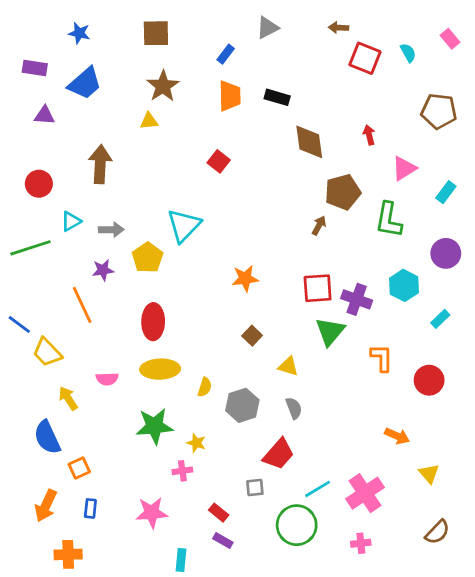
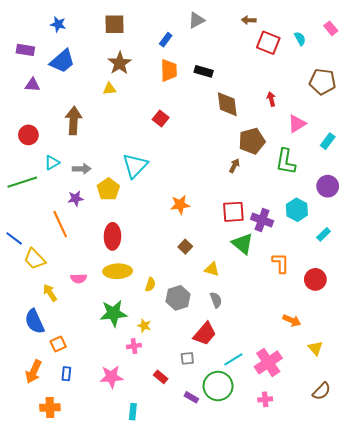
green triangle: (330, 331) -> (243, 244), turned -30
purple rectangle: (223, 540) -> (191, 397), moved

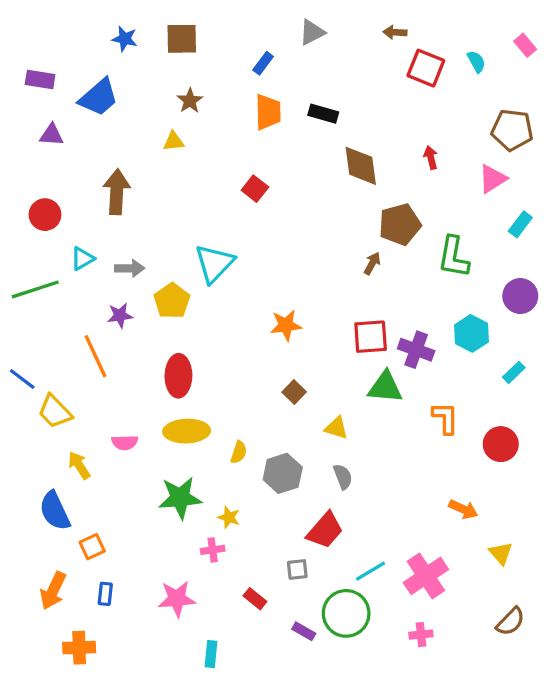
blue star: (58, 24) -> (125, 39), moved
brown star: (120, 63) -> (190, 101), size x0.7
pink triangle: (297, 124) -> (493, 179), moved
green triangle: (243, 244) -> (385, 387), turned -35

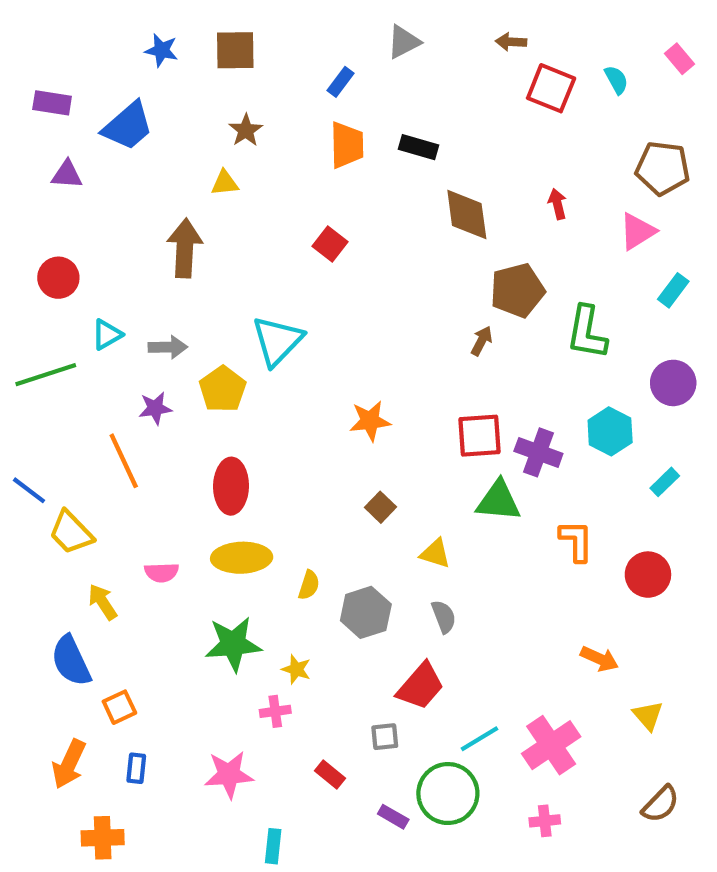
brown arrow: (117, 192) -> (185, 248), moved

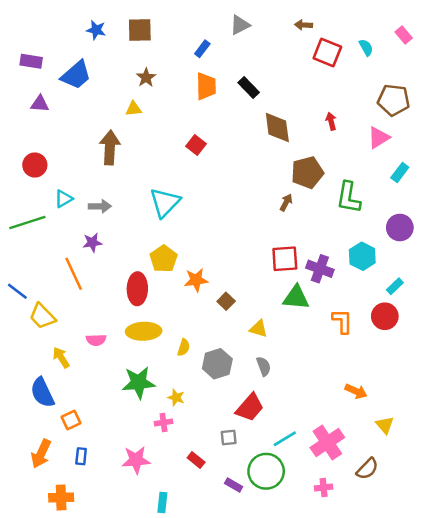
black rectangle: (418, 147) -> (249, 88), turned 30
yellow pentagon: (223, 389) -> (164, 259), moved
orange star: (370, 421) -> (196, 280), moved
red circle: (648, 575) -> (385, 316), moved
brown semicircle: (661, 804) -> (367, 469), moved

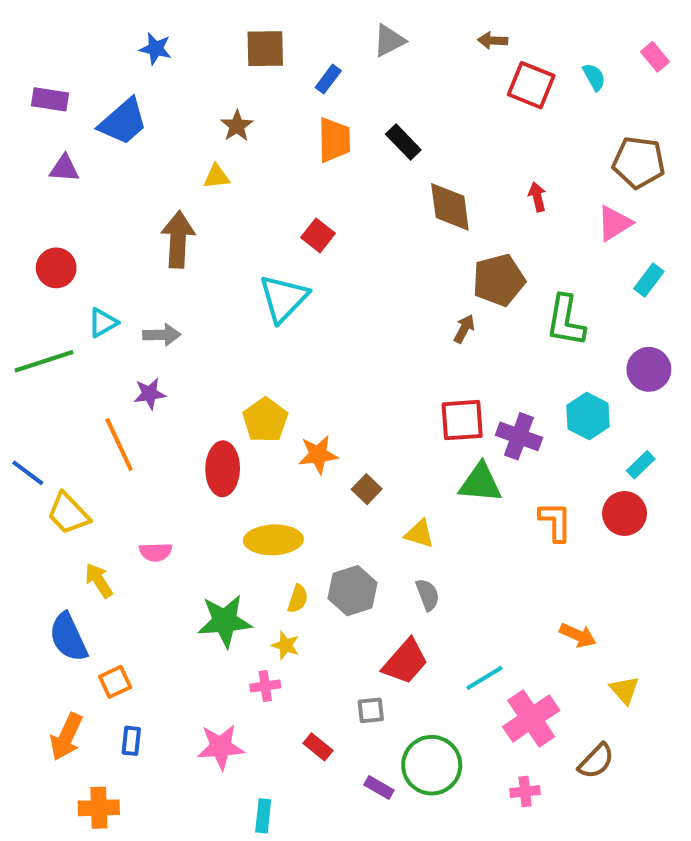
brown square: (140, 30) -> (265, 49), moved
cyan triangle: (165, 202) -> (284, 298), moved
yellow ellipse: (144, 331) -> (273, 540), moved
yellow semicircle: (184, 348) -> (298, 599), moved
cyan line: (285, 439) -> (484, 678), moved

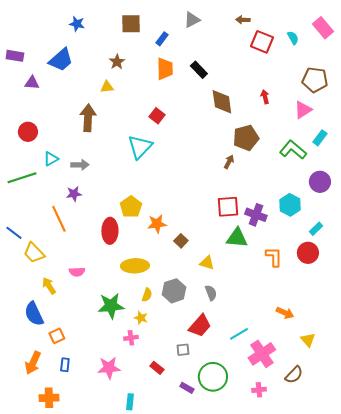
pink rectangle: (655, 57) -> (323, 28), size x1.5
purple rectangle: (50, 99) -> (15, 56), moved
green L-shape: (566, 321) -> (293, 150), moved, turned 120

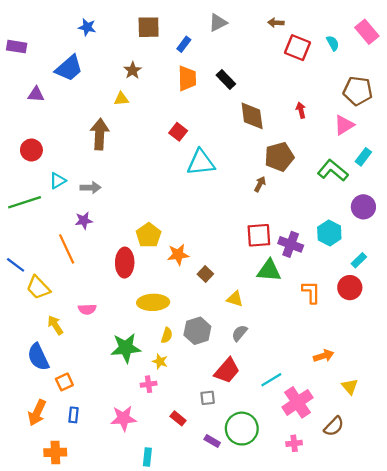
purple rectangle: (15, 56) -> (17, 47), moved
cyan triangle: (140, 147) -> (201, 163), moved, turned 40
gray semicircle: (211, 293) -> (240, 333), turned -119
orange arrow: (285, 313) -> (324, 356), turned -42

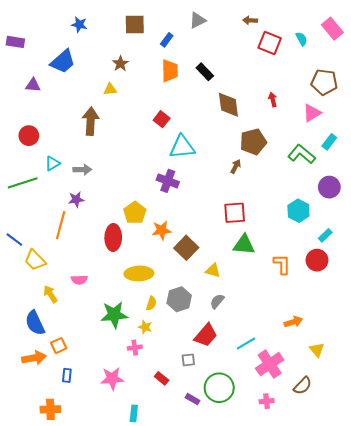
purple cross: (291, 244) -> (168, 181), moved
orange line: (67, 249) -> (61, 225), turned 40
brown square: (205, 274) -> (186, 248), size x1.6
orange arrow: (37, 413) -> (34, 358), moved, turned -125

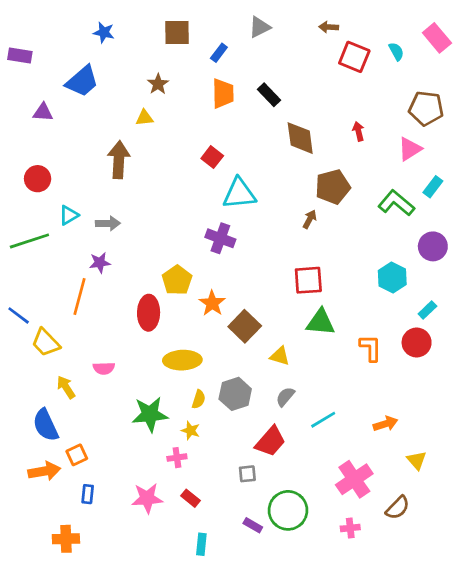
orange star: (162, 230) -> (212, 303), turned -30
cyan line: (246, 343) -> (323, 420), moved
red rectangle: (162, 378) -> (191, 498), moved
cyan rectangle: (134, 413) -> (201, 544), moved

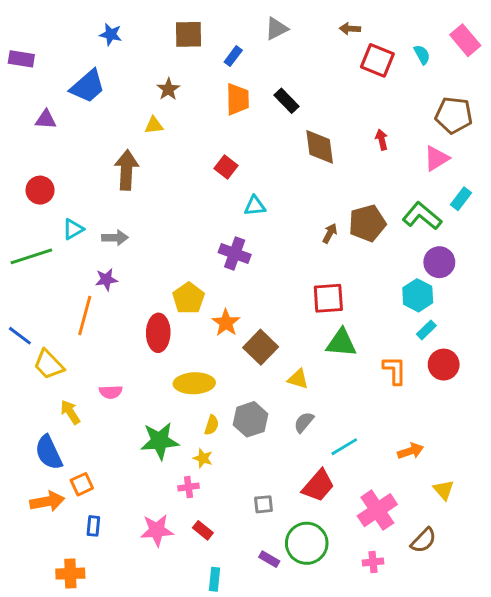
brown pentagon: (333, 187) -> (367, 223), moved
cyan triangle: (239, 194) -> (255, 206), size x0.6
purple circle: (433, 246) -> (439, 262), moved
cyan rectangle: (427, 310) -> (426, 330), moved
red trapezoid: (270, 441) -> (318, 486), moved

